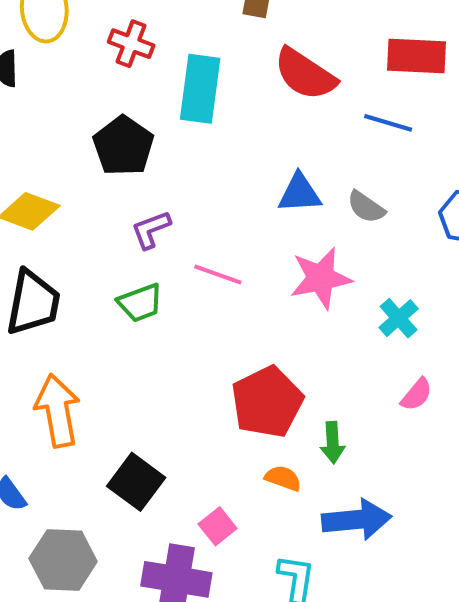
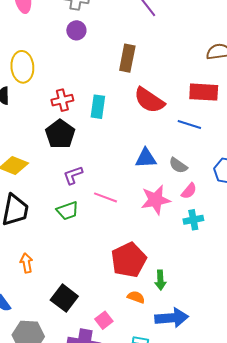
red cross: (131, 44) -> (62, 100), moved, turned -35
cyan rectangle: (200, 89) -> (98, 107), size x0.7
cyan cross: (399, 318) -> (193, 220), turned 30
pink semicircle: (417, 395) -> (189, 191), moved
orange arrow: (58, 411) -> (26, 263), size x0.6

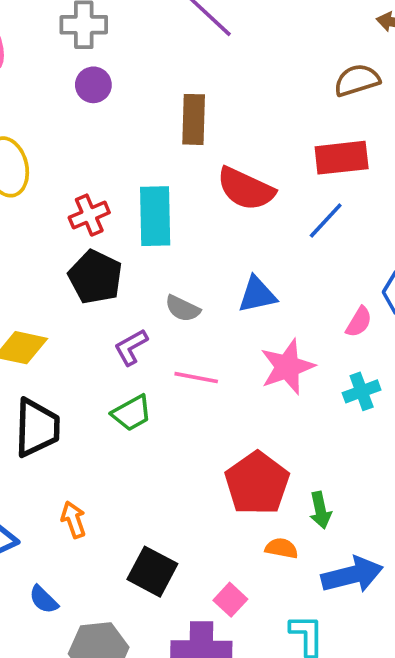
cyan rectangle: (98, 107) -> (155, 216), size x1.4
blue line: (189, 125) -> (326, 221), turned -55
gray semicircle: (178, 165) -> (183, 309), moved
pink semicircle: (189, 191) -> (359, 322), moved

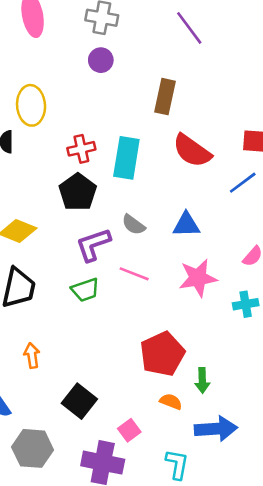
purple L-shape: (131, 347) -> (93, 245), size x1.4

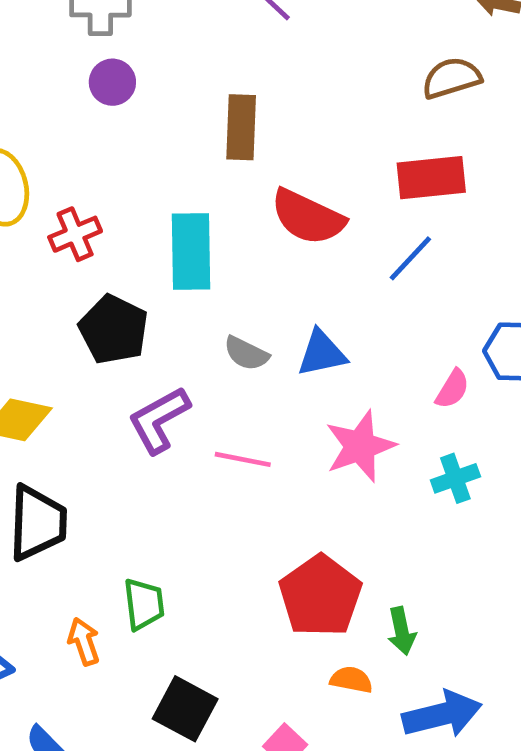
red cross: (81, 149) -> (75, 234), moved
gray semicircle: (133, 225) -> (246, 353), moved
green trapezoid: (85, 290) -> (144, 604), moved, turned -68

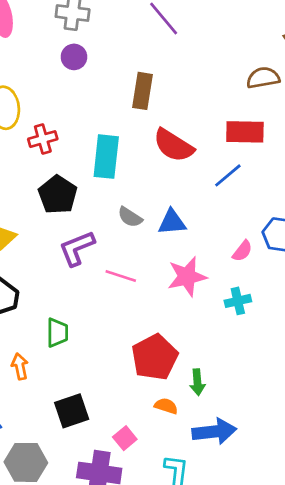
green trapezoid: (144, 604) -> (57, 333), moved
black square: (185, 709) -> (72, 411), turned 36

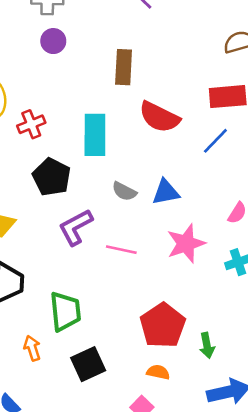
green trapezoid: (57, 333) -> (65, 311), size x1.4
orange semicircle: (166, 406) -> (158, 372), moved
black square: (72, 411) -> (88, 364), moved

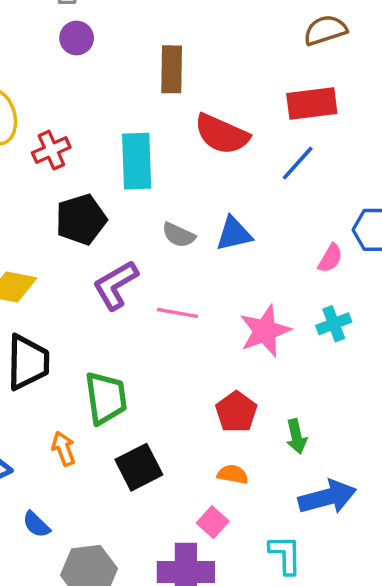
black pentagon: (52, 177) -> (81, 219), turned 30
pink star: (186, 243) -> (265, 331), moved
red pentagon: (163, 325) -> (236, 412), size x0.7

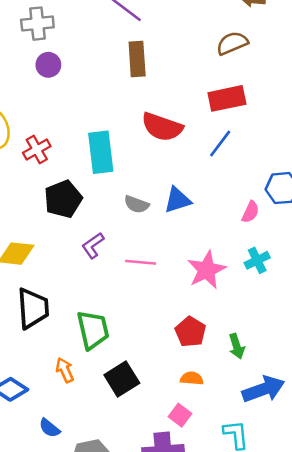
brown rectangle: (172, 69) -> (137, 59), moved
purple L-shape: (115, 285) -> (93, 245), size x0.7

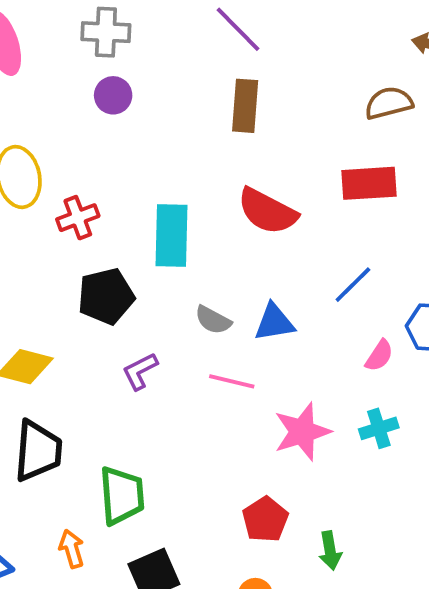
blue line: (220, 143) -> (353, 285), moved
pink line: (141, 262) -> (232, 381), moved

